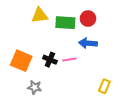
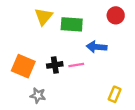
yellow triangle: (40, 15) -> (44, 17), turned -42
red circle: (88, 19) -> (116, 15), moved
black cross: (50, 60) -> (55, 65), turned -32

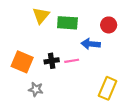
red circle: (116, 15) -> (109, 25), moved
yellow rectangle: (115, 94) -> (108, 88), size x1.5

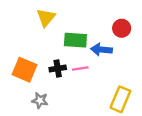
green rectangle: (67, 23) -> (75, 40), moved

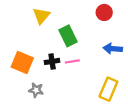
red circle: (122, 28) -> (104, 12), moved
green rectangle: (75, 40) -> (68, 36), turned 60
blue arrow: (101, 50) -> (113, 49), moved

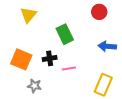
yellow triangle: (41, 16) -> (28, 15), moved
pink line: (72, 61) -> (69, 69), moved

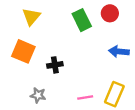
green rectangle: (65, 34) -> (82, 20), moved
orange square: (21, 59) -> (23, 51), moved
pink line: (69, 69) -> (85, 97), moved

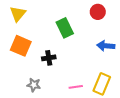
yellow triangle: (31, 17) -> (18, 14), moved
green rectangle: (82, 20) -> (65, 28), moved

